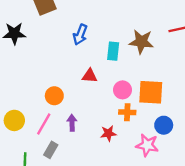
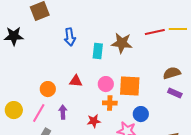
blue arrow: (80, 35) -> (70, 37), turned -30
red triangle: (90, 76) -> (76, 81), moved

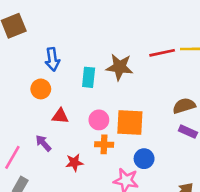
orange circle: (48, 89) -> (41, 89), moved
purple arrow: (63, 112) -> (43, 143), moved, turned -40
red star: (94, 121) -> (74, 163), moved

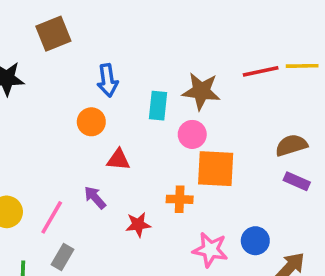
pink circle: (99, 120) -> (192, 134), moved
blue circle: (144, 159) -> (255, 241), moved

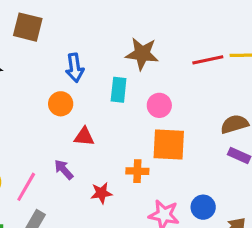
brown square: (53, 34) -> (28, 27), turned 36
brown star: (201, 91) -> (142, 54), moved
pink circle: (192, 134) -> (159, 105), moved

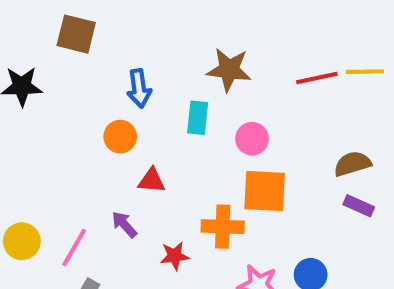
orange cross: (137, 171) -> (223, 227), size x1.4

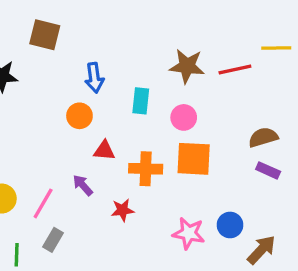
brown star: (229, 70) -> (187, 66), moved
yellow line: (365, 72) -> (276, 48), moved
orange cross: (223, 227) -> (146, 169), moved

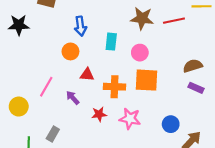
pink line: (43, 203) -> (46, 87), moved
pink star: (189, 233) -> (130, 119), moved

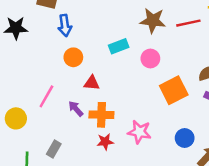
blue arrow: (80, 26) -> (65, 25), moved
cyan rectangle: (111, 42) -> (119, 46), turned 63
orange square: (146, 80) -> (174, 90), moved, turned -30
orange cross: (115, 87) -> (101, 115), moved
red star: (99, 114) -> (105, 142), moved

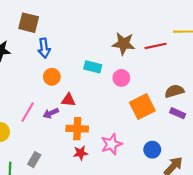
cyan rectangle: (119, 46) -> (93, 67), turned 35
purple arrow: (76, 109) -> (51, 113), moved, turned -72
pink star: (139, 132) -> (111, 144), turned -30

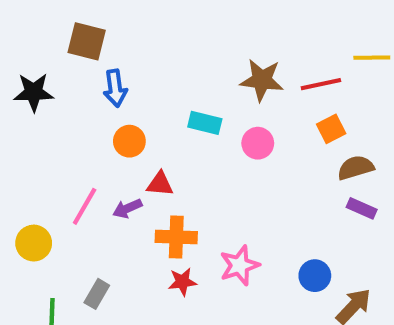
orange square: (142, 107) -> (331, 129), moved, size x0.6

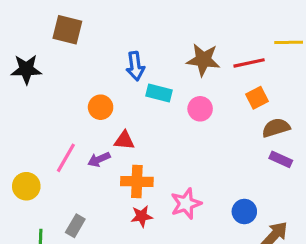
blue arrow: (115, 88) -> (135, 66), moved

